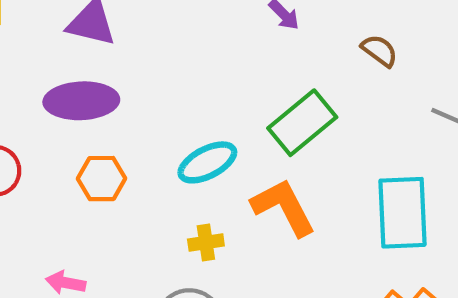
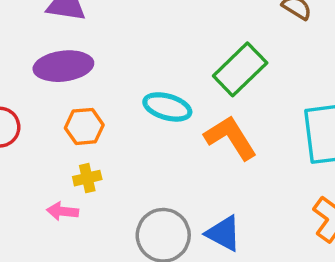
cyan ellipse: (207, 162) -> (167, 107), turned 48
yellow cross: (206, 243) -> (87, 178), moved

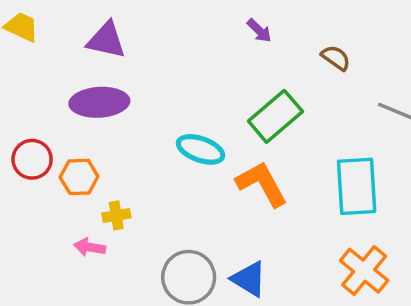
orange hexagon: (84, 126) -> (79, 177), moved

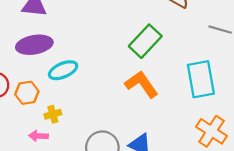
cyan ellipse: (201, 149) -> (63, 70), moved, turned -36

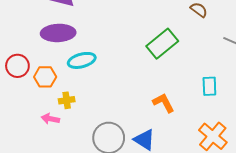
cyan rectangle: (201, 79) -> (209, 86), size x0.6
orange L-shape: (142, 84) -> (164, 103), moved, size x0.7

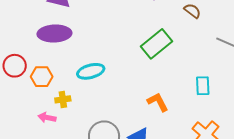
cyan ellipse: (82, 60) -> (91, 71), moved

